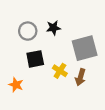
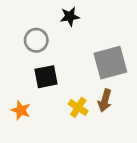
black star: (53, 28) -> (70, 16), moved
yellow cross: (60, 71) -> (78, 107), moved

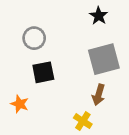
black star: (70, 16) -> (99, 16), moved, turned -30
yellow cross: (78, 107) -> (83, 121), moved

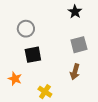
gray square: (104, 59) -> (79, 45), size x0.7
yellow cross: (83, 121) -> (45, 92), moved

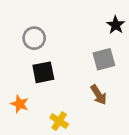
black star: (75, 12) -> (116, 25), moved
brown arrow: (75, 72) -> (99, 95), turned -49

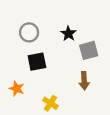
black star: (116, 25) -> (68, 34), moved
brown arrow: (99, 95) -> (84, 81), turned 30

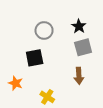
gray circle: (29, 32) -> (44, 30), moved
black star: (68, 34) -> (79, 26), moved

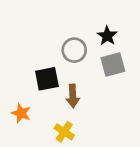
gray circle: (44, 30) -> (74, 50), moved
brown arrow: (79, 76) -> (73, 96), moved

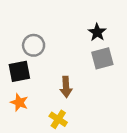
gray circle: (74, 50) -> (34, 45), moved
black square: (47, 79) -> (19, 71), moved

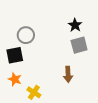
brown arrow: (66, 87) -> (68, 74), moved
yellow cross: (58, 119) -> (34, 92), moved

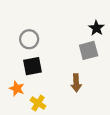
black star: (75, 25) -> (96, 28), moved
black square: (15, 55) -> (33, 66), moved

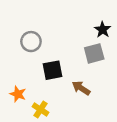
black square: (33, 66) -> (52, 70), moved
brown arrow: (76, 83) -> (81, 88), turned 126

